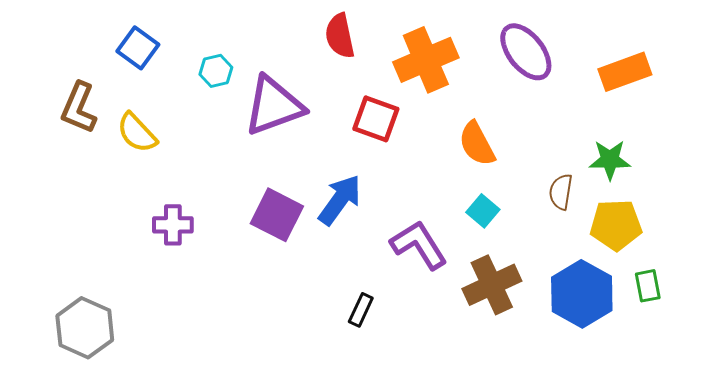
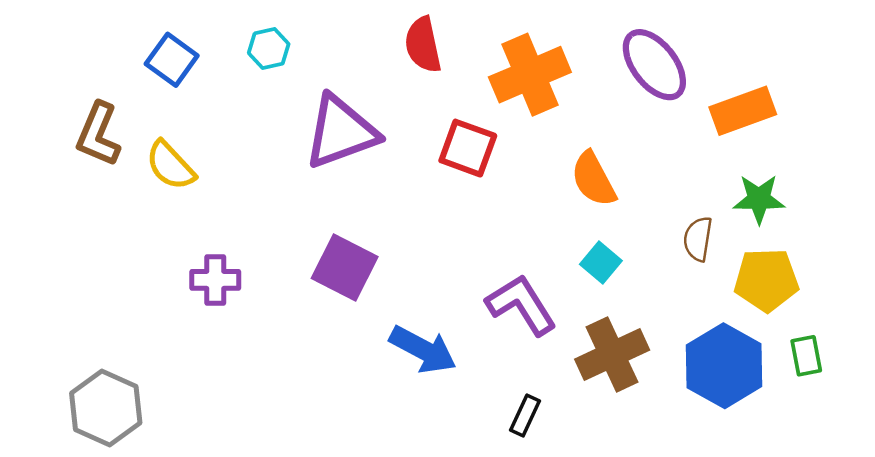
cyan hexagon: (216, 71) -> (269, 49), moved
orange rectangle: (625, 72) -> (743, 111), moved
blue arrow: (340, 200) -> (423, 350), moved, turned 82
black rectangle: (361, 310) -> (525, 416), moved

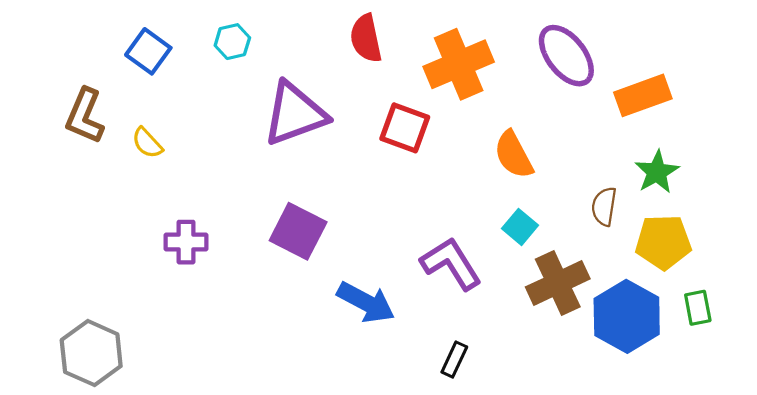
yellow semicircle: (170, 165) -> (147, 143), size x0.7
green star: (759, 199) -> (657, 172), turned -30
brown cross: (612, 355) -> (558, 283), moved

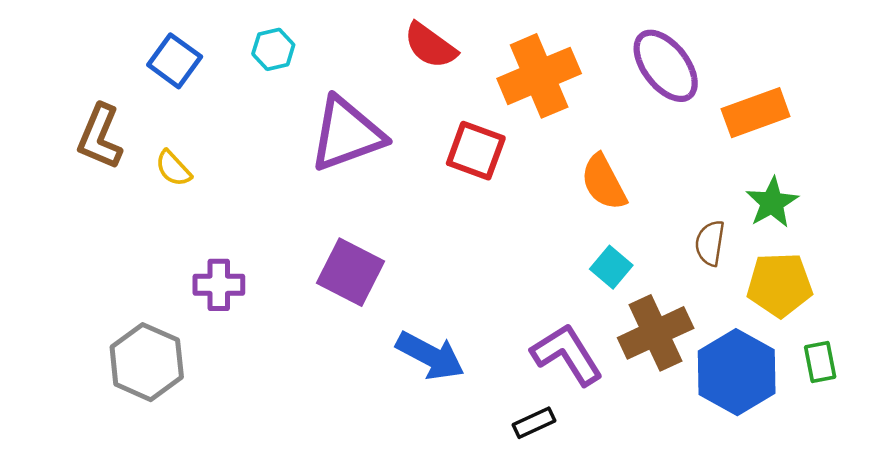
red semicircle: (366, 38) -> (430, 46), turned -42
purple L-shape: (451, 264) -> (567, 354), moved
gray hexagon: (91, 353) -> (147, 362), moved
black rectangle: (454, 359) -> (534, 423), turned 40

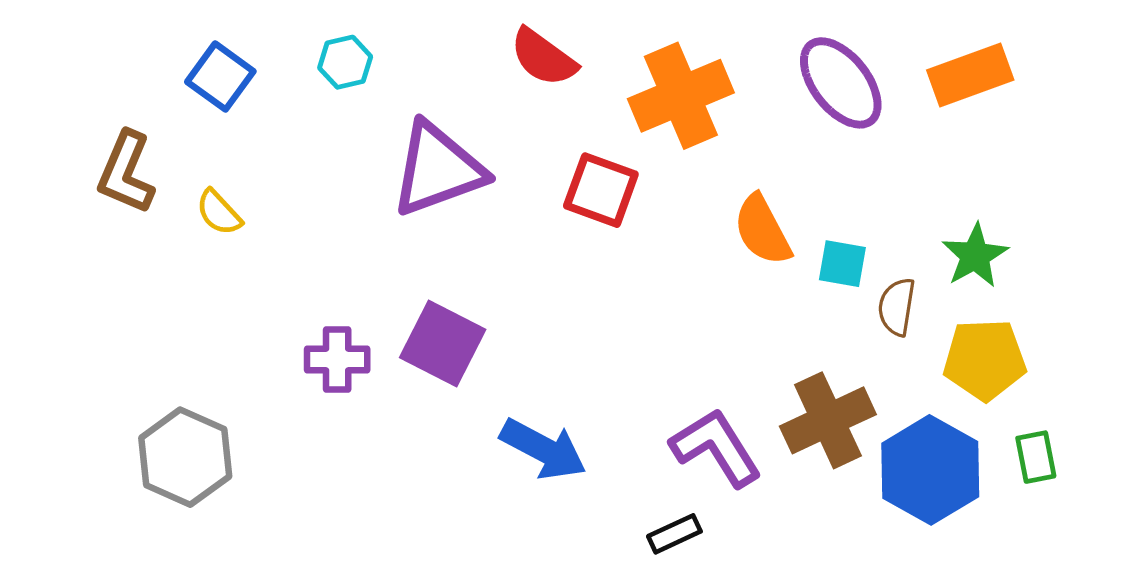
orange rectangle: (756, 113) -> (970, 75), moved
cyan square: (611, 267) -> (842, 264), moved, turned -30
purple cross: (219, 285) -> (337, 360), moved

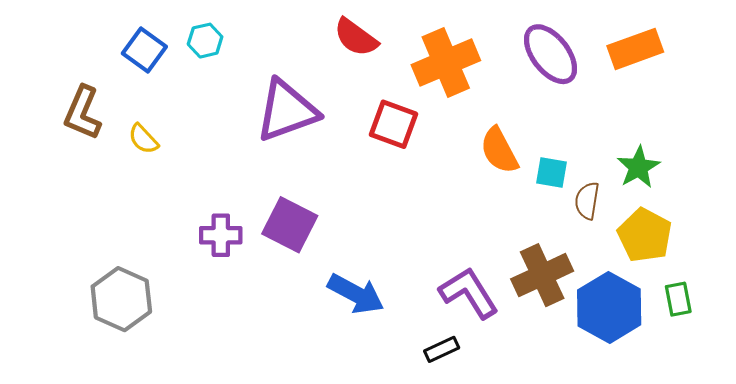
cyan hexagon: (345, 62) -> (205, 41), moved
yellow pentagon: (985, 360) -> (645, 235), turned 30

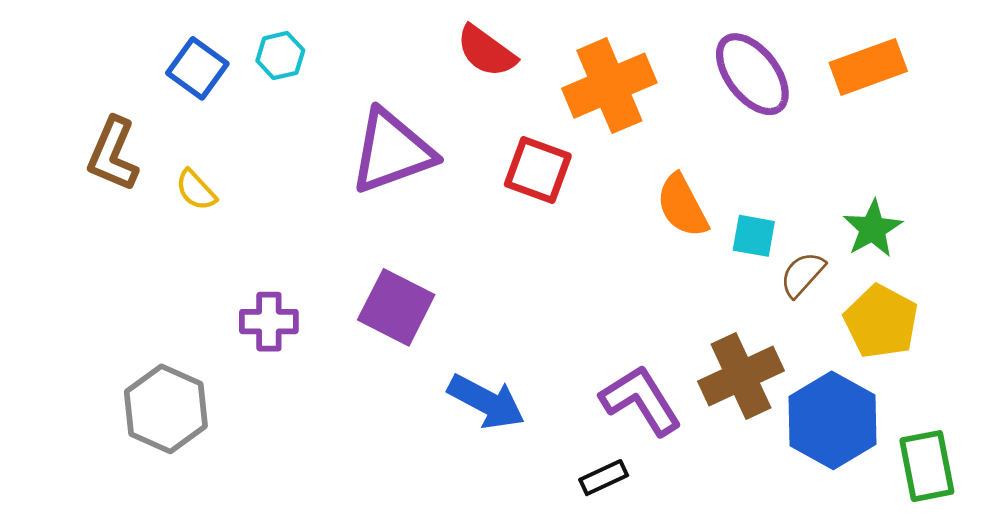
brown semicircle: (587, 201) -> (802, 274), turned 33
purple cross: (221, 235) -> (269, 322), moved
green rectangle: (678, 299) -> (927, 466), moved, size x1.5

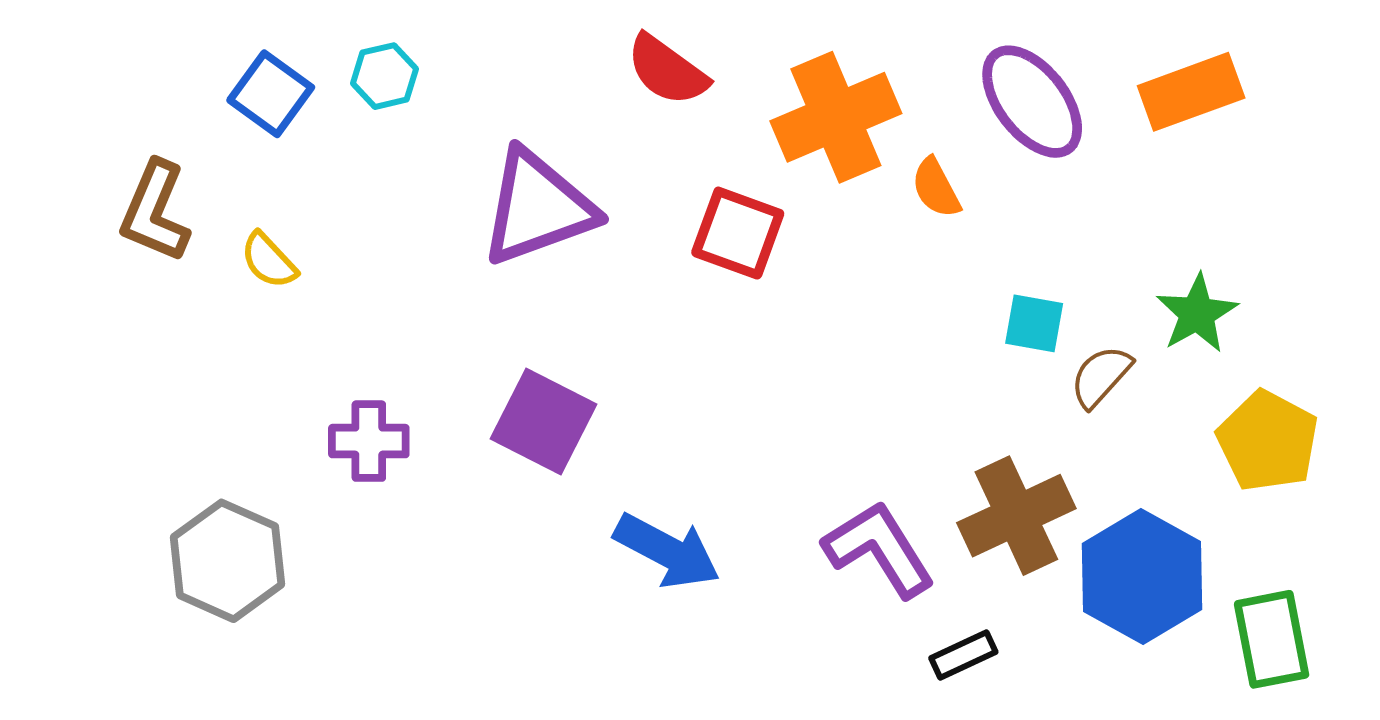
orange semicircle: (682, 206) -> (936, 188), moved, size x0.7
yellow pentagon: (881, 322) -> (1268, 441), moved
black rectangle: (604, 478) -> (963, 655), moved

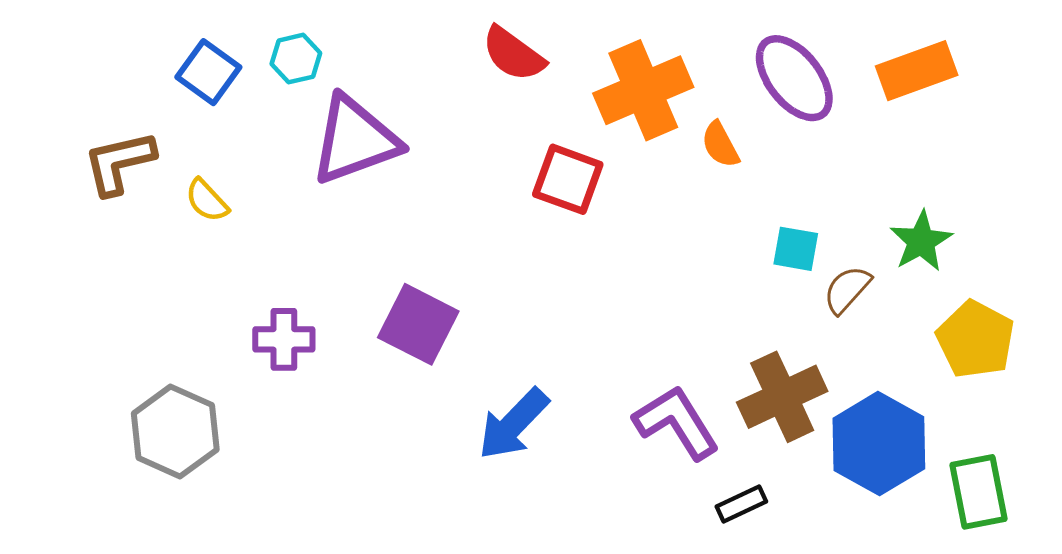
purple triangle: (538, 208) -> (355, 140), moved
brown L-shape: (155, 211) -> (119, 163), turned 54
blue arrow: (667, 551) -> (513, 424), turned 106

